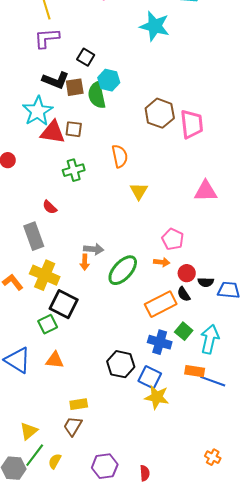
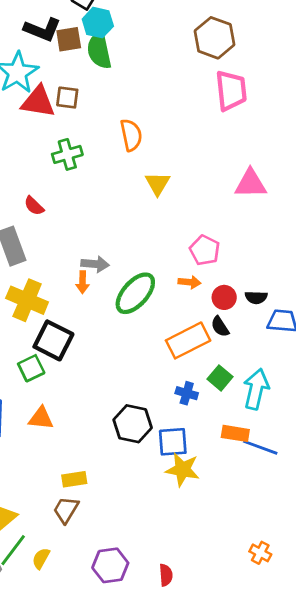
cyan hexagon: (109, 80) -> (98, 23), moved
brown hexagon: (160, 113) -> (214, 38), moved
black semicircle: (206, 282) -> (256, 297), moved
blue cross: (160, 342) -> (187, 393), size x0.7
blue square: (150, 377) -> (173, 442), turned -30

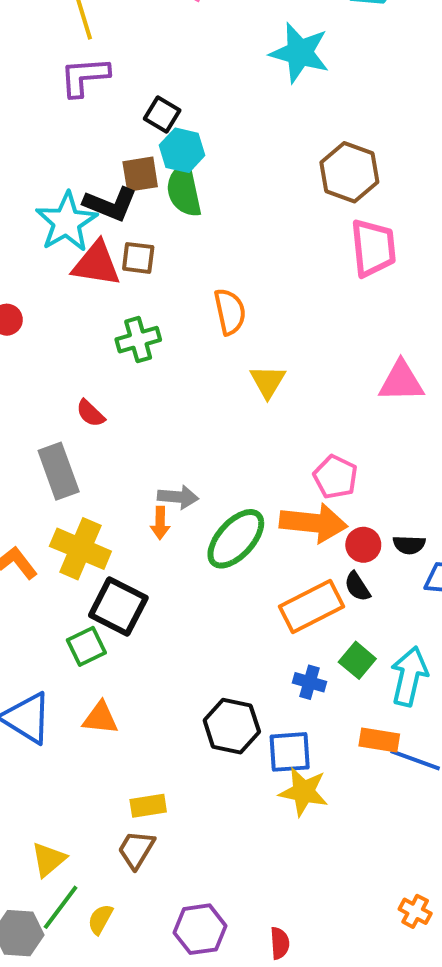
black L-shape: (42, 30) -> (110, 204), moved
orange arrow: (189, 282) -> (314, 523), size x2.0

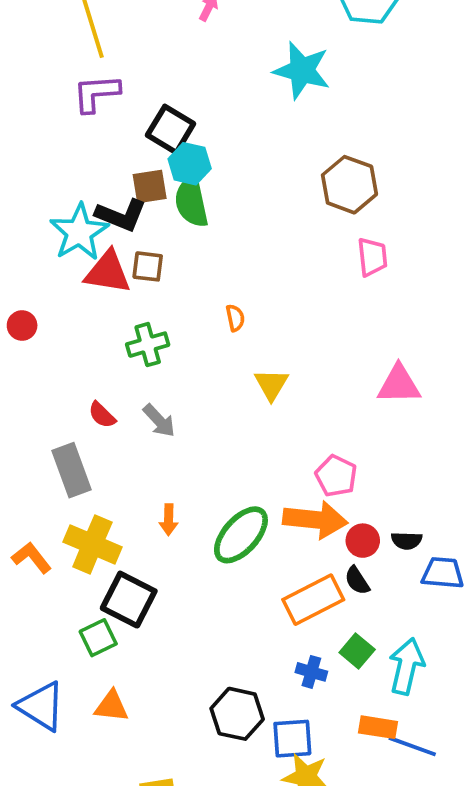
black square: (162, 114) -> (171, 129), size x1.4
pink trapezoid: (373, 248) -> (372, 257), size x0.7
orange semicircle: (230, 312) -> (235, 318), size x0.6
gray arrow: (178, 497) -> (159, 421), moved, turned 42

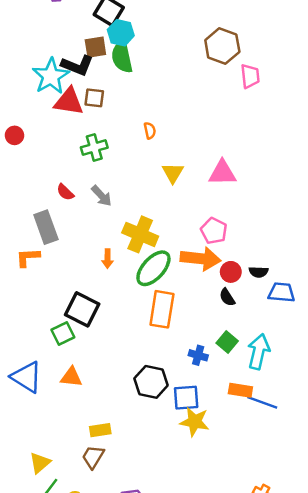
pink trapezoid: (372, 257) -> (250, 76), moved
pink triangle: (399, 385) -> (222, 173), moved
yellow cross: (92, 544) -> (140, 234), moved
orange L-shape: (32, 558) -> (28, 257), moved, turned -55
orange rectangle: (313, 600) -> (162, 309), moved, turned -54

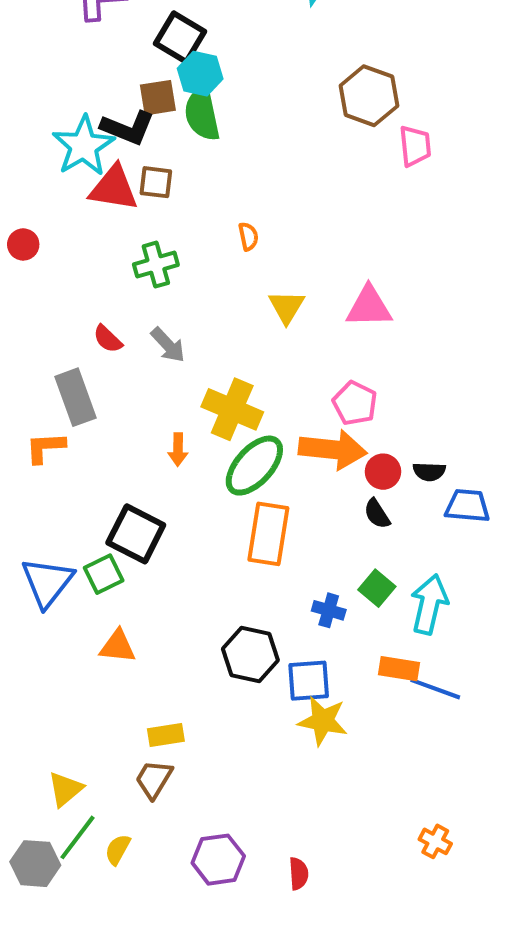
blue triangle: (27, 377) -> (47, 582), moved, turned 36

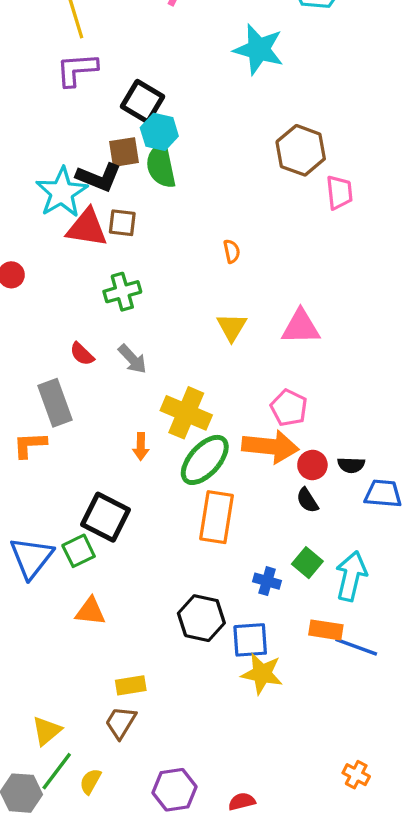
orange semicircle: (248, 236) -> (232, 251), moved
red semicircle: (299, 874) -> (242, 802), turned -100

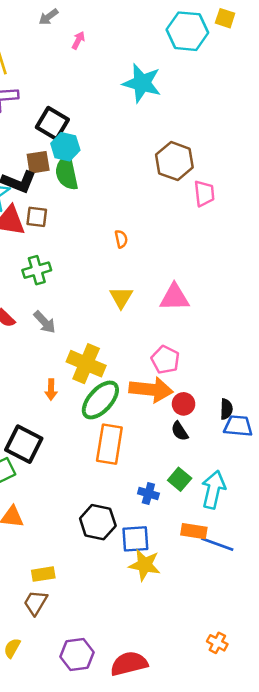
black semicircle: (351, 465) -> (226, 409), moved, turned -90
red semicircle: (242, 802) -> (129, 664), size x1.8

